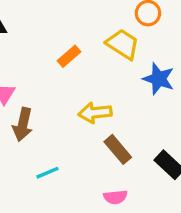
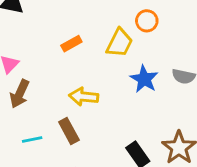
yellow trapezoid: (123, 44) -> (120, 43), turned 72
brown rectangle: (118, 149) -> (69, 131), moved

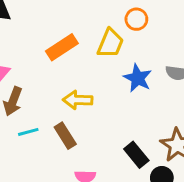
orange rectangle: (71, 44) -> (62, 47), size x1.5
cyan line: (32, 139) -> (28, 132), moved

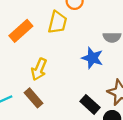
blue star: (138, 78) -> (92, 58), moved
yellow arrow: (78, 100) -> (39, 69), turned -60

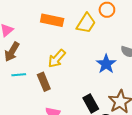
orange rectangle: (21, 31) -> (52, 20), turned 35

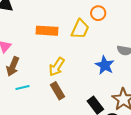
brown rectangle: (44, 82) -> (57, 91), moved

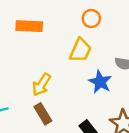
yellow trapezoid: (80, 29) -> (80, 50), moved
orange rectangle: (47, 31) -> (29, 26), moved

